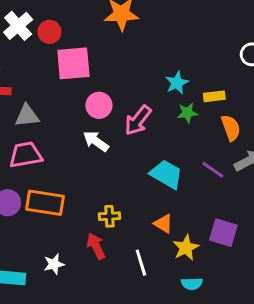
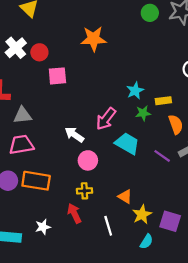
pink square: (73, 63) -> (57, 76), size x0.7
pink circle: (99, 105) -> (88, 160), moved
cyan trapezoid: (166, 174) -> (127, 144), moved
purple square: (223, 233) -> (170, 221), moved
cyan semicircle: (192, 284) -> (146, 242), turned -56

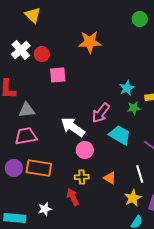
white arrow: (74, 135) -> (73, 127), size x1.4
orange triangle: (125, 196) -> (110, 178), moved
white line: (108, 226) -> (140, 174), moved

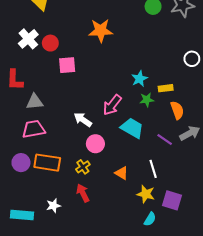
white arrow: (73, 127) -> (83, 120), size x0.7
yellow cross: (82, 177) -> (83, 167), moved, turned -32
yellow star: (133, 198) -> (146, 194), turned -30

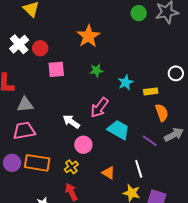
orange star: (101, 31) -> (88, 36), turned -30
white circle: (192, 59) -> (176, 73), moved
green star: (147, 100) -> (96, 70), moved

